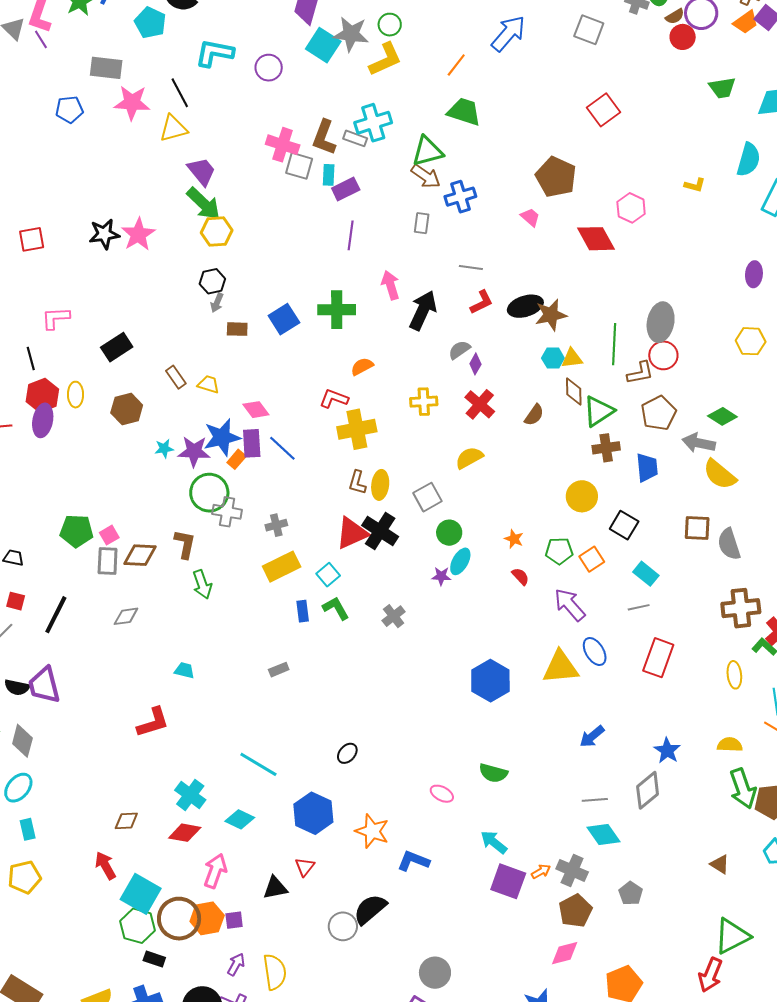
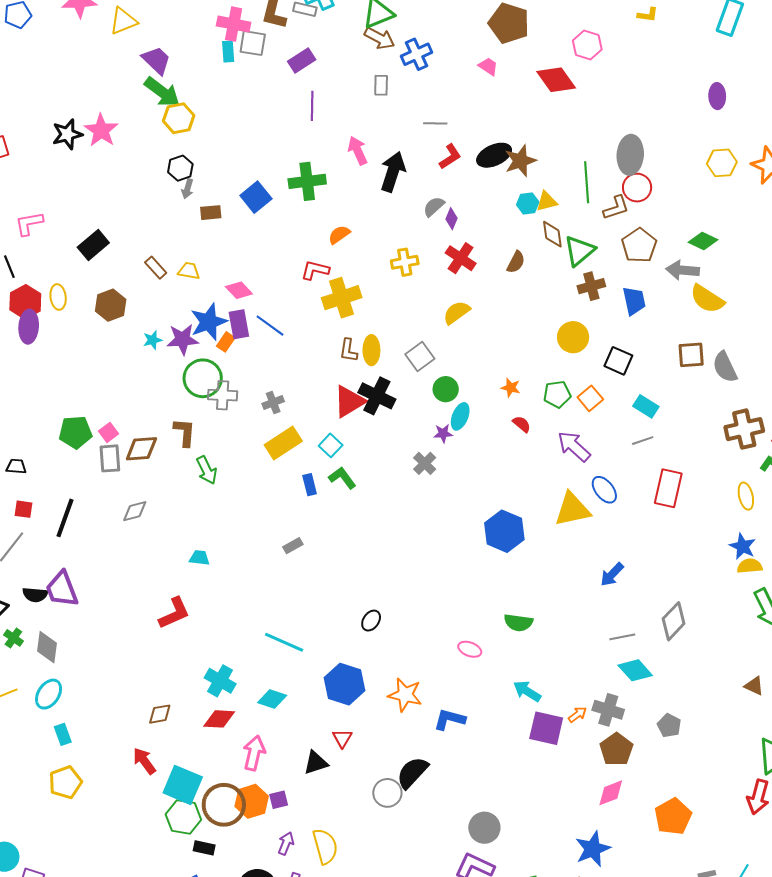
cyan rectangle: (329, 175) -> (228, 51), moved
gray cross: (394, 616) -> (425, 463), moved
blue star: (667, 751) -> (743, 546), moved

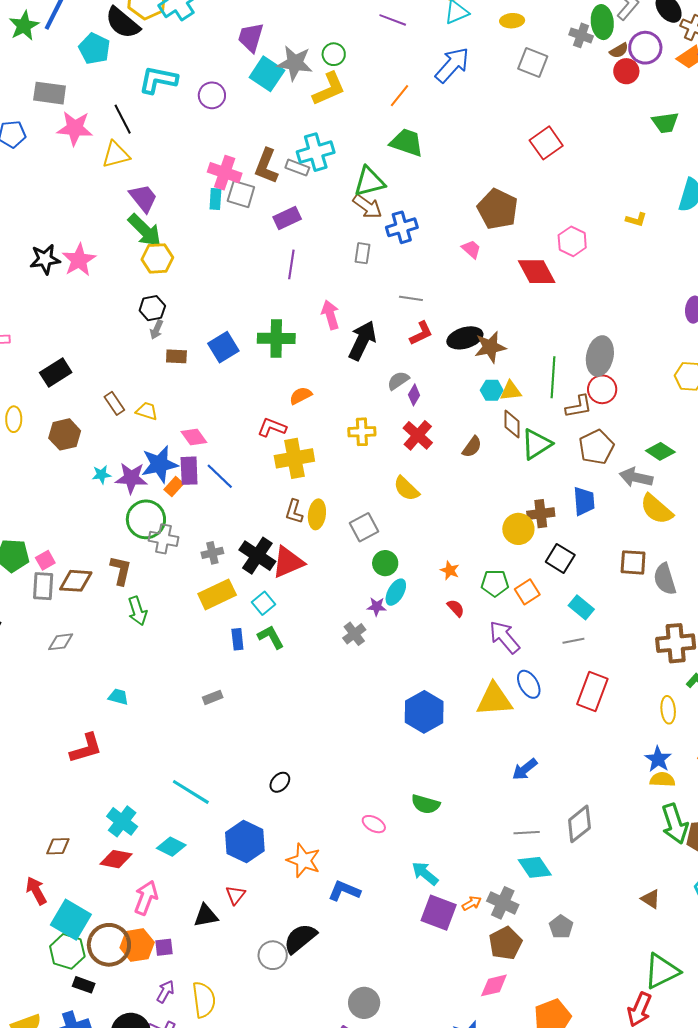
brown cross: (591, 286) -> (541, 514), moved
yellow semicircle: (457, 312) -> (406, 489), turned -108
black cross: (377, 396) -> (257, 556), moved

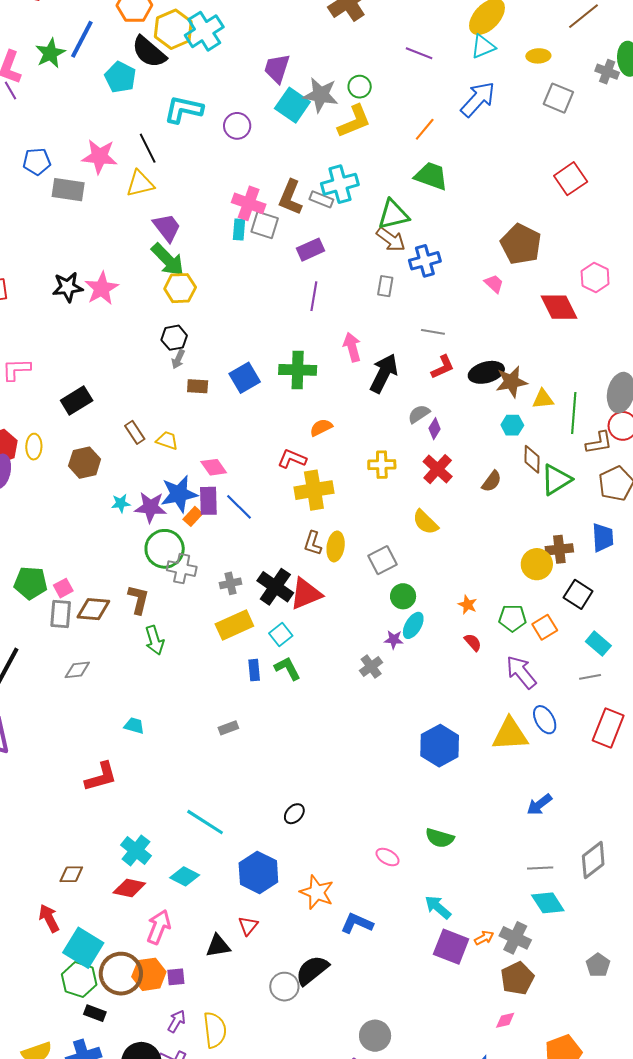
gray rectangle: (50, 93) -> (68, 190), moved
yellow triangle: (511, 391) -> (543, 399), moved
gray pentagon: (561, 927) -> (598, 965), moved
pink diamond: (494, 985) -> (505, 1020), size x0.7

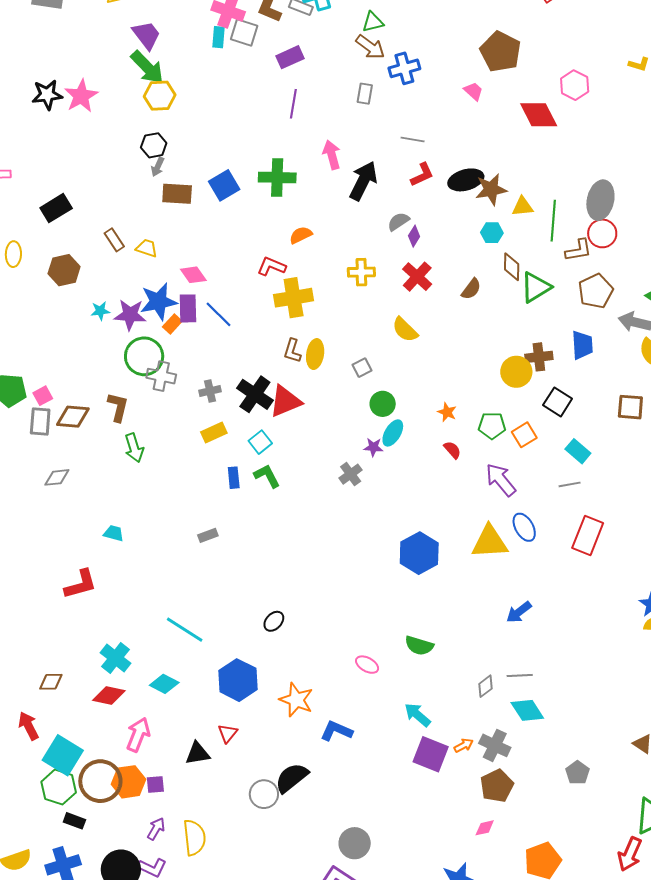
green triangle: (393, 215) -> (373, 22), size x0.7
brown rectangle: (198, 386) -> (177, 194), size x1.4
gray square: (382, 560) -> (362, 368), size x0.7
yellow rectangle: (234, 625) -> (214, 433), size x0.7
gray diamond: (593, 860) -> (486, 686), moved, size x0.6

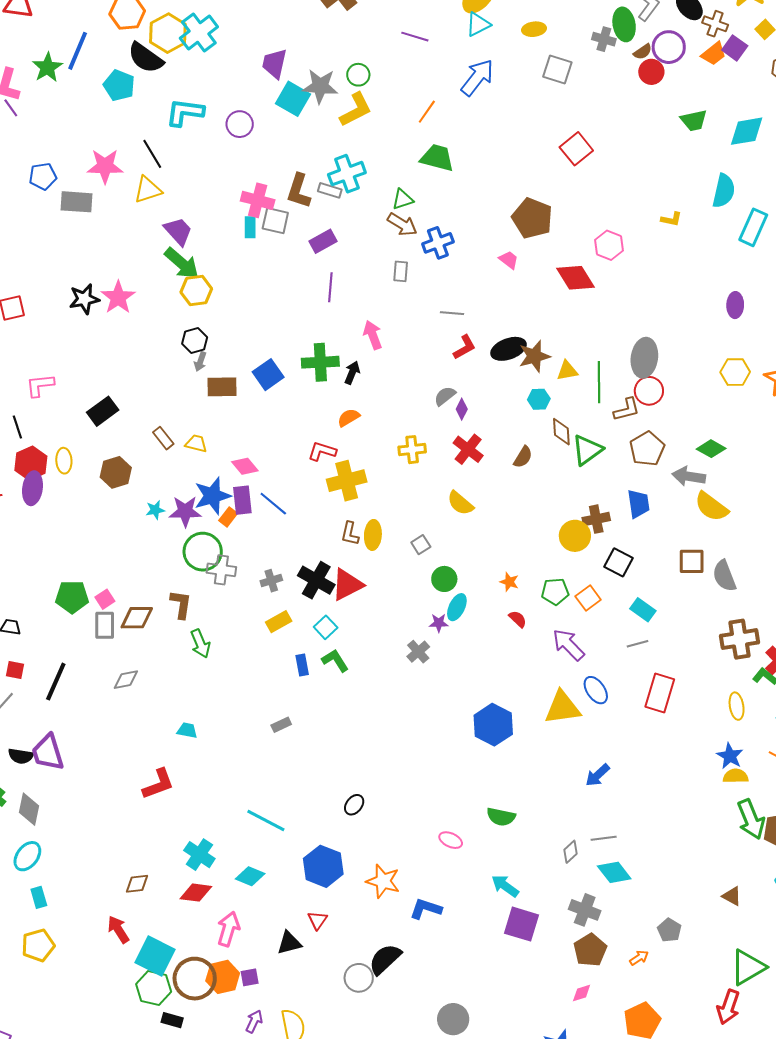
black arrow: (363, 181) -> (352, 373), moved, size x0.6
orange arrow: (464, 745) -> (639, 958), moved

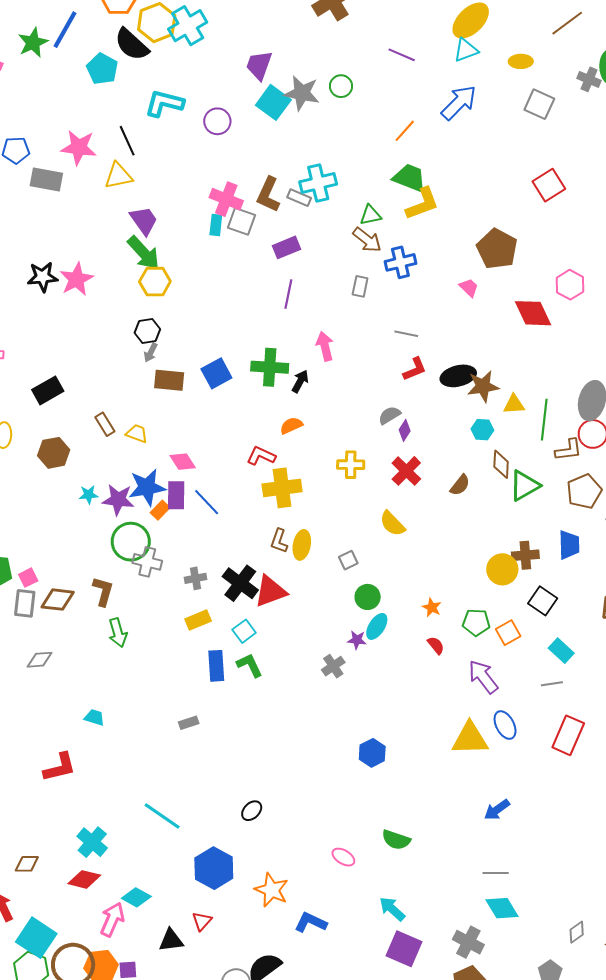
yellow L-shape: (356, 110) -> (422, 204), moved
blue rectangle: (302, 665) -> (216, 666), size x1.4
blue hexagon: (493, 725) -> (372, 753), moved, size x0.7
gray diamond: (570, 852) -> (577, 932), moved
cyan diamond: (250, 876) -> (136, 897), moved

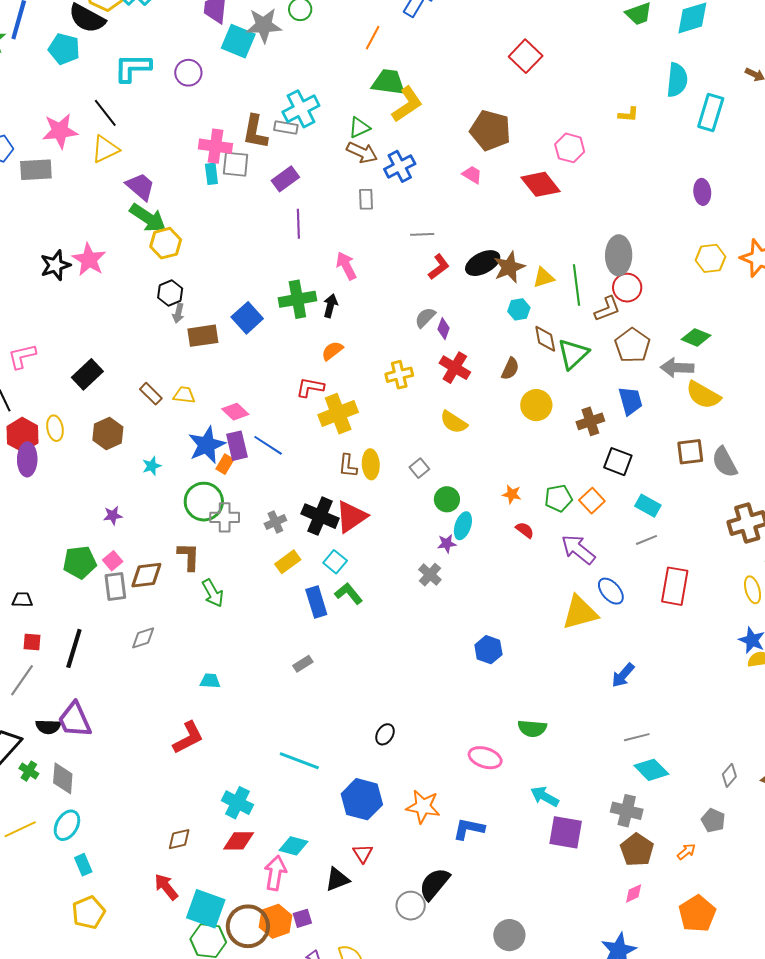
purple star: (118, 500) -> (113, 515), moved, size x0.6
yellow circle: (502, 569) -> (536, 405), moved
pink ellipse: (343, 857) -> (485, 758), size x1.4

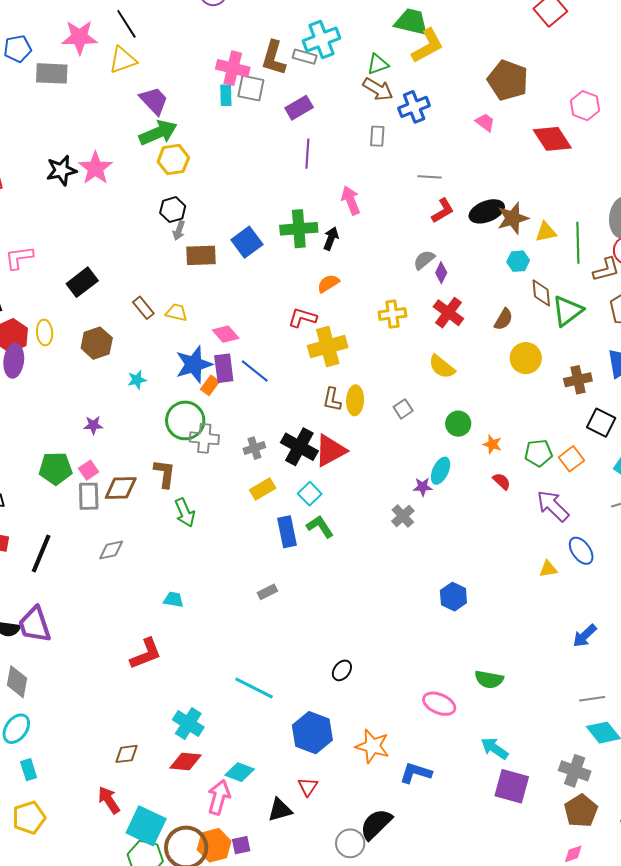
green arrow: (148, 218) -> (158, 133), turned -63
green circle: (447, 499) -> (458, 424), moved
yellow triangle: (580, 613) -> (548, 569), size x0.5

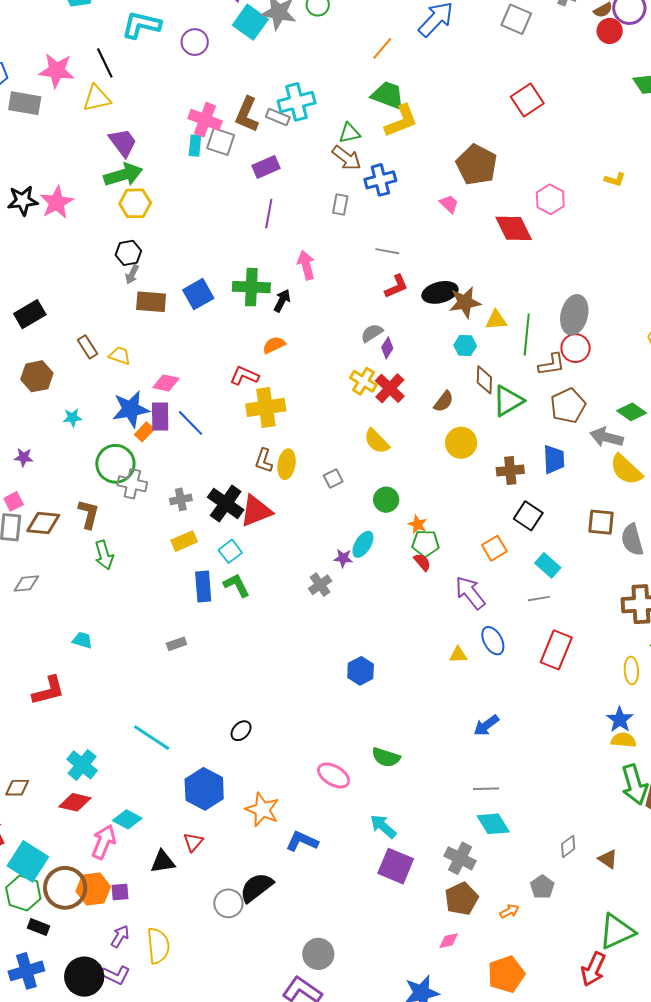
yellow cross: (392, 314) -> (363, 381), moved, turned 32
pink diamond: (226, 334) -> (166, 383), turned -44
green pentagon: (538, 453) -> (425, 543), moved

